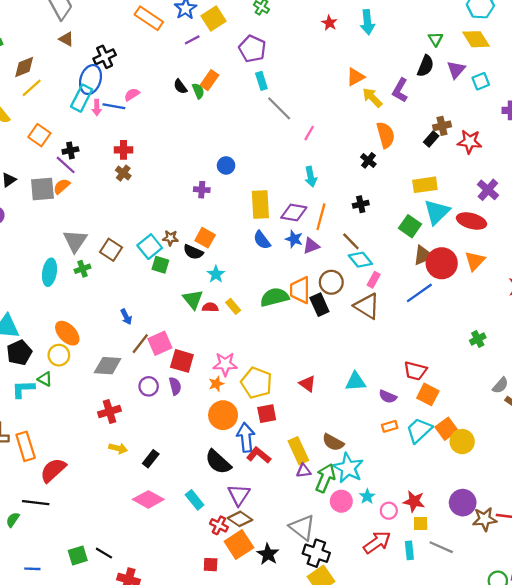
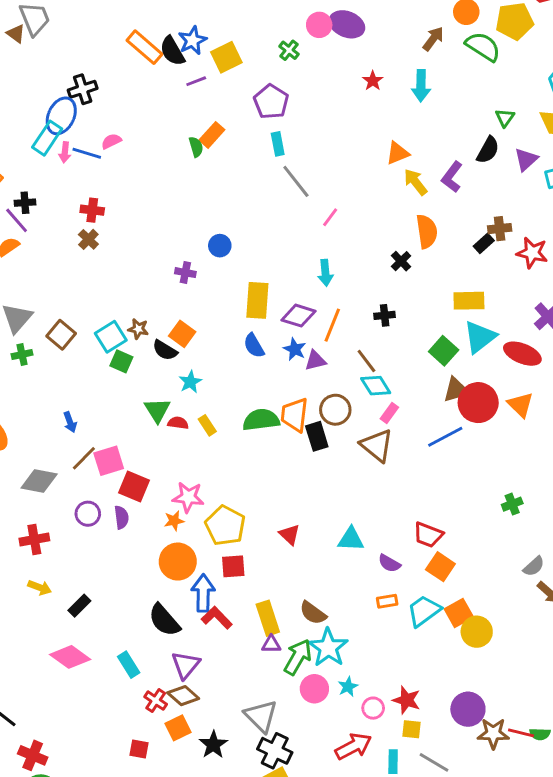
brown triangle: (66, 39) -> (16, 34), moved
black semicircle: (180, 87) -> (172, 51), moved, size x1.5
orange triangle: (475, 261) -> (520, 405), turned -35
orange square: (239, 544) -> (178, 728), size x0.7

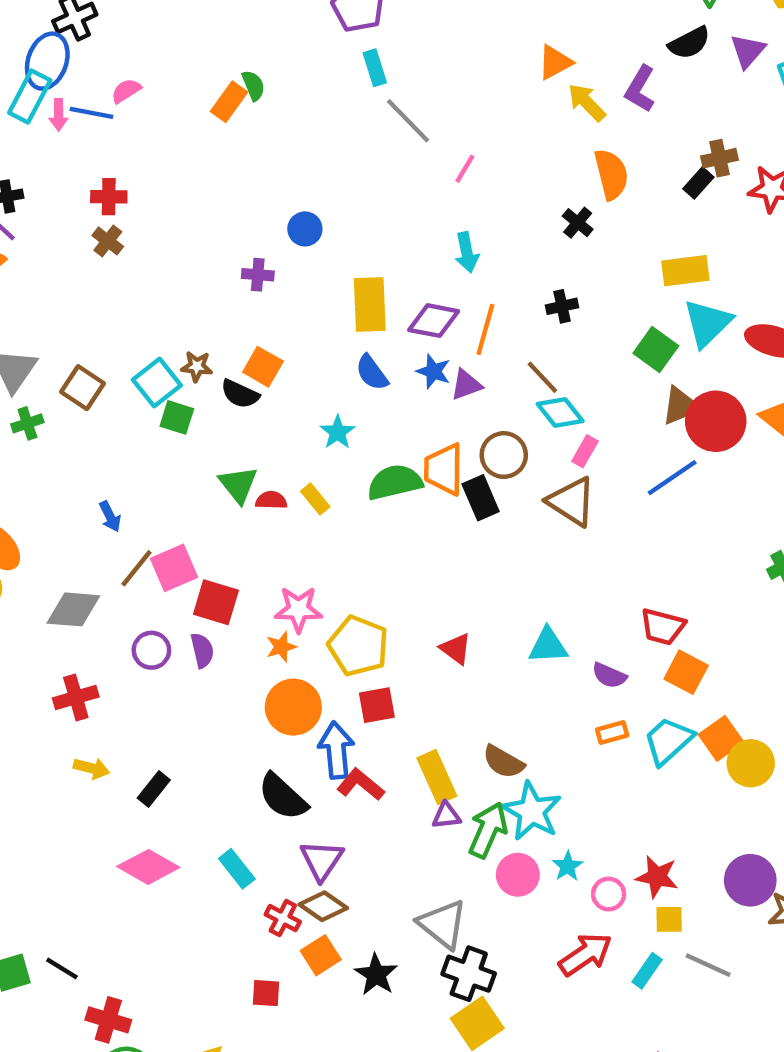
orange rectangle: (212, 135) -> (229, 102), moved
black semicircle: (488, 150) -> (689, 43), turned 40
cyan star: (190, 382) -> (338, 432), moved
cyan rectangle: (393, 762) -> (647, 971), turned 40

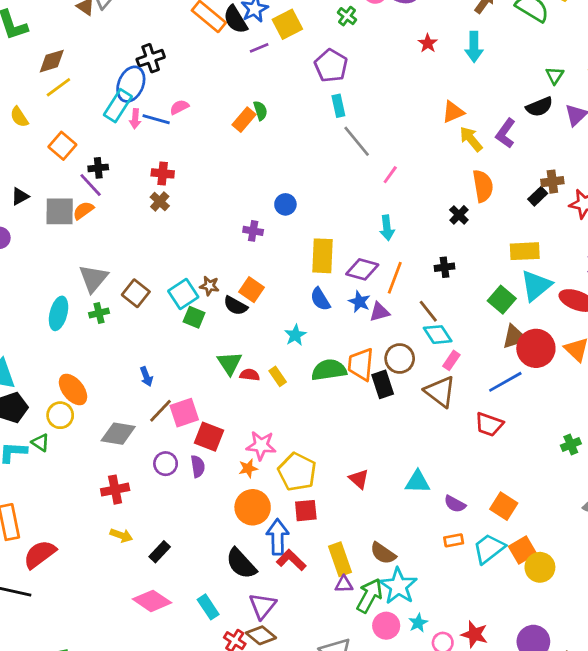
red trapezoid: (663, 627) -> (489, 424), moved

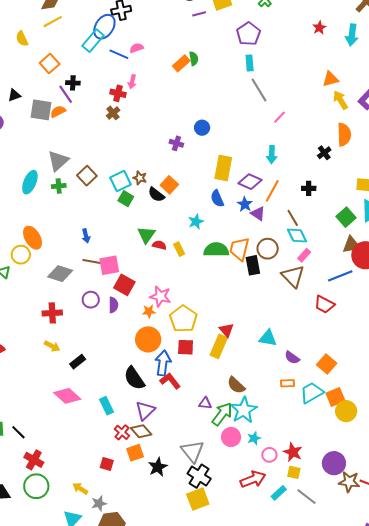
pink arrow: (135, 119) -> (132, 82), moved
purple triangle: (379, 312) -> (258, 214), turned 42
brown line: (160, 411) -> (92, 262), turned 48
yellow rectangle: (340, 559) -> (219, 346), moved, turned 35

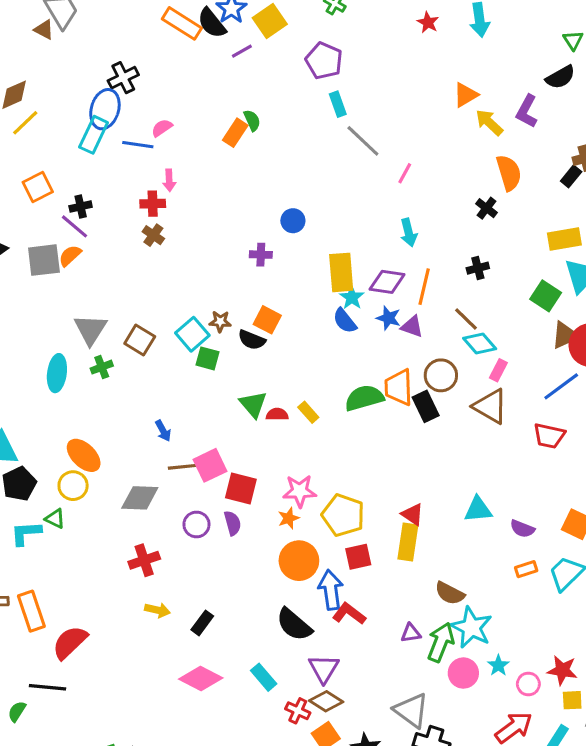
orange square: (50, 64) -> (38, 187), turned 30
cyan star: (196, 222) -> (352, 297), moved

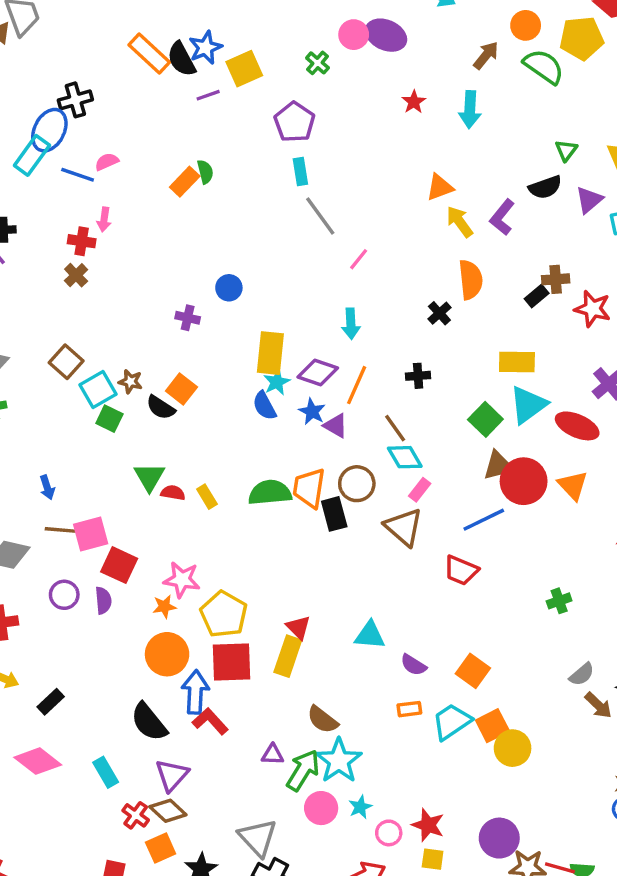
brown square: (140, 340) -> (66, 362), moved
red square: (358, 557) -> (232, 662), size x1.5

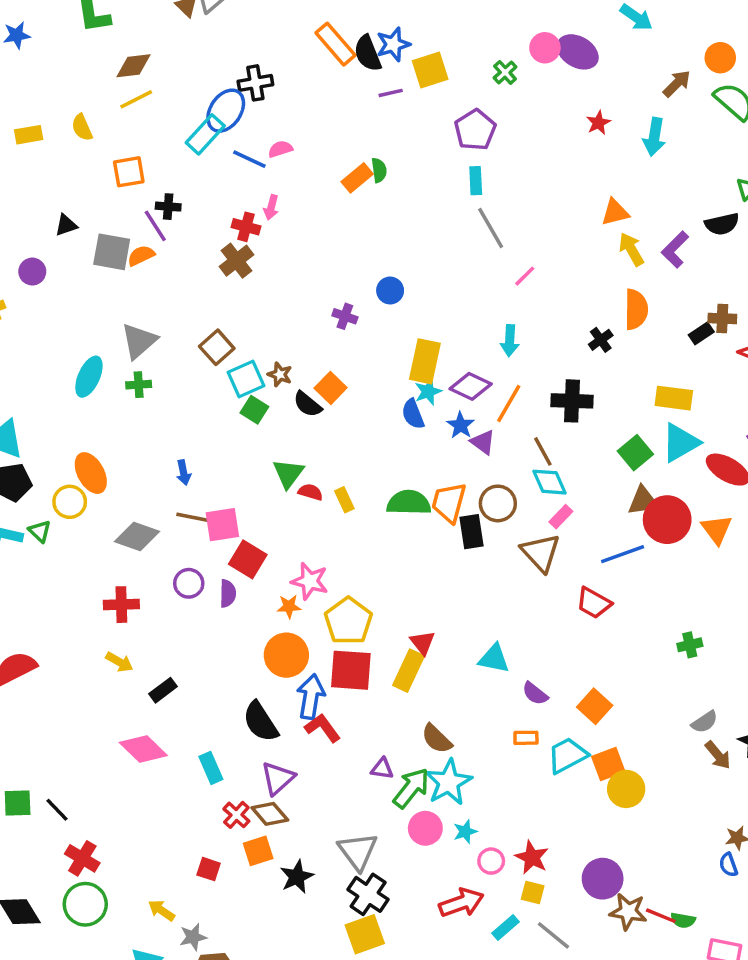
brown cross: (76, 275) -> (237, 261), size x1.4
black cross: (418, 376) -> (572, 401), size x1.6

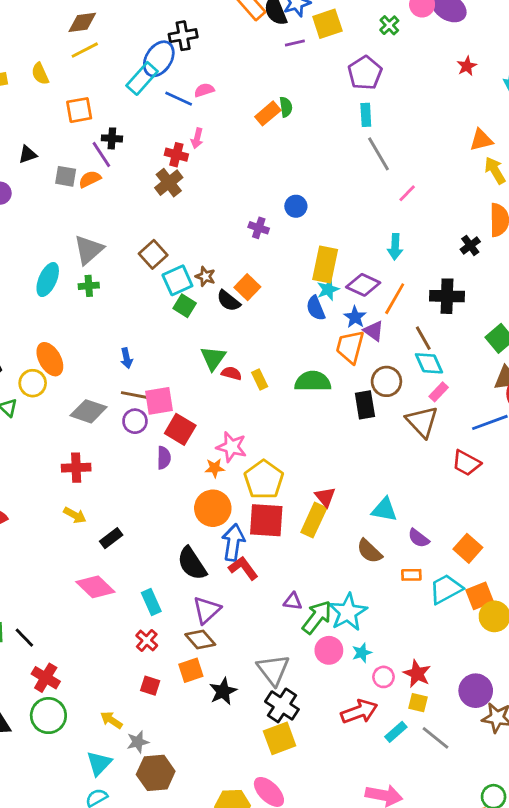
gray square: (112, 252) -> (66, 176), size x0.7
orange trapezoid: (449, 503) -> (350, 347), moved
purple circle: (189, 583) -> (135, 421), moved
brown semicircle: (437, 739) -> (369, 551), moved
red cross: (236, 815) -> (147, 640), moved

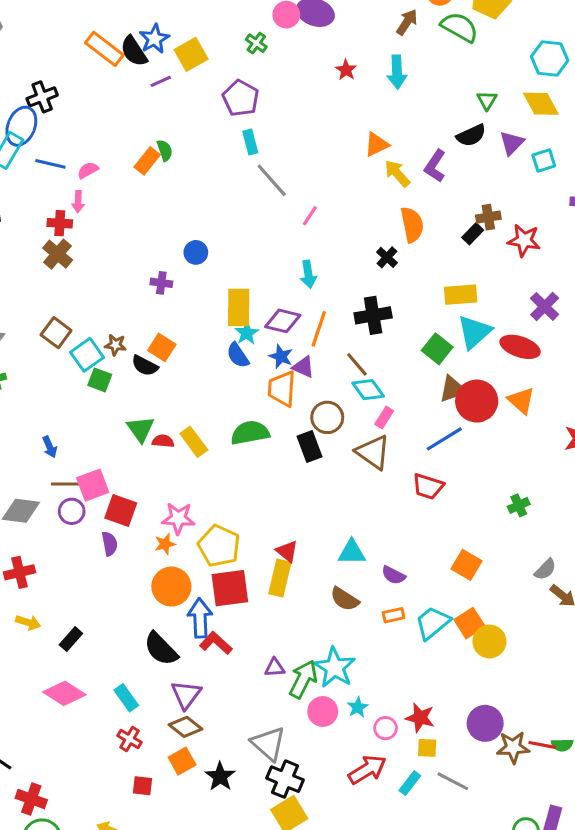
pink semicircle: (204, 90) -> (88, 170), moved
yellow rectangle: (260, 380) -> (194, 442), size x1.4
orange square: (468, 548) -> (466, 565), moved

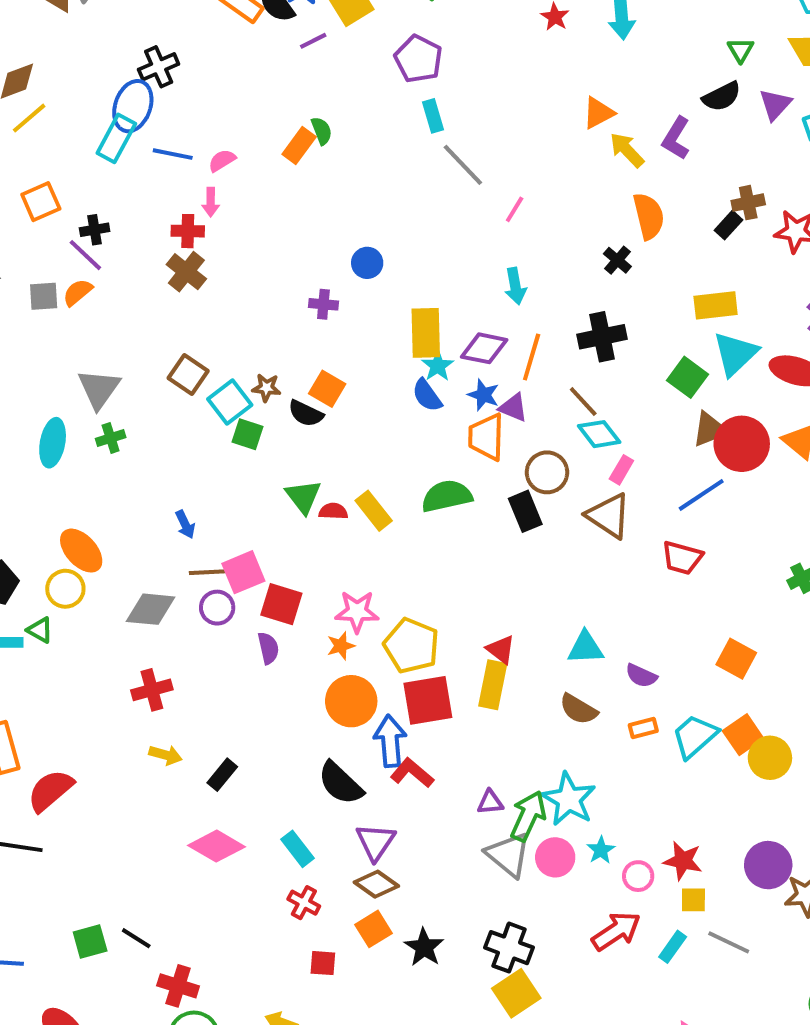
gray triangle: (268, 743) -> (508, 855), moved

